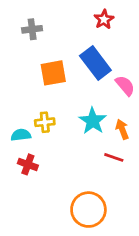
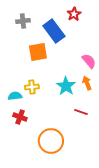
blue rectangle: (95, 63) -> (54, 31), moved
orange arrow: (122, 129) -> (87, 83), moved
orange circle: (88, 210) -> (51, 141), moved

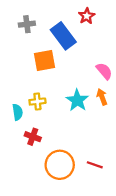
cyan semicircle: (15, 96) -> (18, 112), turned 88
red line: (81, 112) -> (95, 165), moved
red cross: (20, 117) -> (33, 137), moved

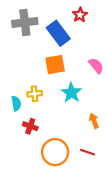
gray cross: (27, 24) -> (25, 22), size x1.6
orange square: (44, 61) -> (55, 65), moved
orange arrow: (102, 97) -> (94, 121), moved

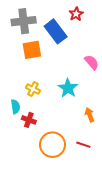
orange square: (55, 65) -> (32, 50), moved
yellow cross: (35, 94) -> (33, 89), turned 32
cyan semicircle: (16, 103) -> (15, 107), moved

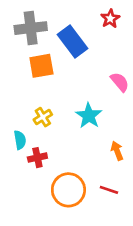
red star: (76, 14) -> (110, 19), moved
yellow cross: (33, 89) -> (43, 117), turned 32
red cross: (29, 120) -> (37, 158), turned -32

